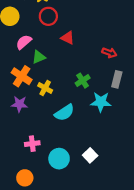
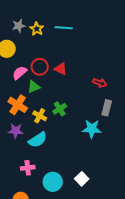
red circle: (48, 16) -> (40, 67), moved
green cross: (83, 81) -> (60, 109), moved
cyan semicircle: (64, 113) -> (38, 140), moved

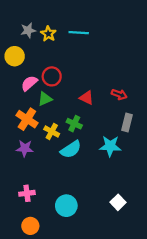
red triangle: (61, 69) -> (87, 98), moved
green cross: (60, 109) -> (74, 124), turned -32
cyan semicircle: (38, 140) -> (71, 149), moved
pink cross: (28, 168) -> (27, 193), moved
white square: (82, 179) -> (118, 202), moved

